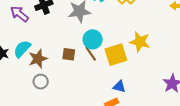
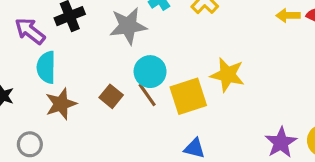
cyan semicircle: (22, 49) -> (46, 67), moved, turned -42
brown square: (69, 54) -> (111, 96), turned 32
gray circle: (41, 82) -> (30, 144), moved

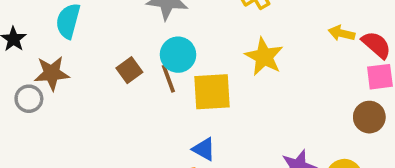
yellow star: (227, 75) -> (264, 57), moved
brown star: (61, 104) -> (52, 73), moved

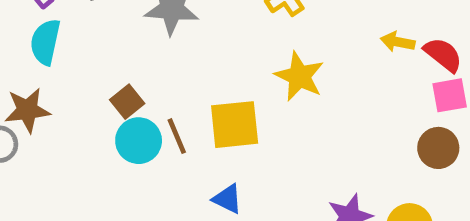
cyan circle: (178, 55) -> (139, 141), moved
brown line: (168, 79) -> (177, 136), moved

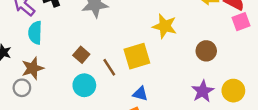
cyan circle: (139, 141) -> (84, 85), moved
brown circle: (438, 148) -> (206, 51), moved

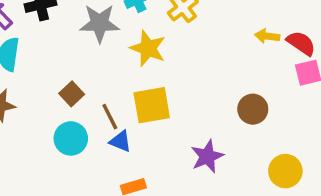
yellow star: (165, 26) -> (148, 48), moved
purple star: (203, 91) -> (207, 156), moved
blue triangle: (140, 94) -> (120, 141), moved

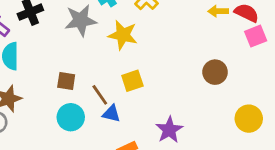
brown square: (72, 94) -> (66, 81), turned -30
yellow square: (152, 105) -> (132, 81), size x0.7
purple star: (207, 156) -> (169, 130), moved

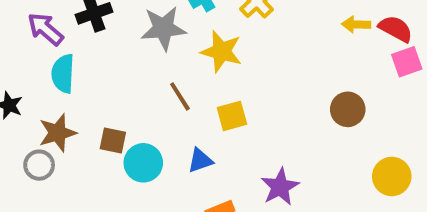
brown square: (66, 81) -> (113, 140), moved
brown line: (100, 95) -> (180, 96), moved
blue triangle: (111, 114) -> (200, 161), turned -36

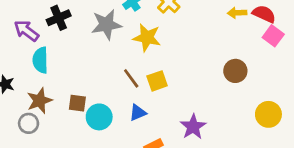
pink square: (407, 62) -> (273, 36), turned -30
brown line: (180, 96) -> (131, 78), moved

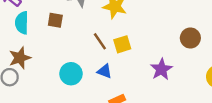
brown square: (77, 103) -> (55, 20), moved
blue triangle: (138, 113) -> (105, 71), turned 42
purple star: (193, 127) -> (161, 69), moved

